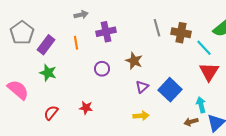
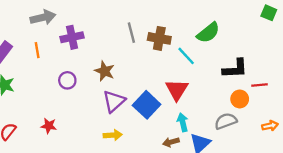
gray arrow: (81, 15) -> (43, 17), size x1.5
red triangle: (209, 72) -> (177, 90), moved
purple triangle: (142, 87) -> (114, 101), size x1.5

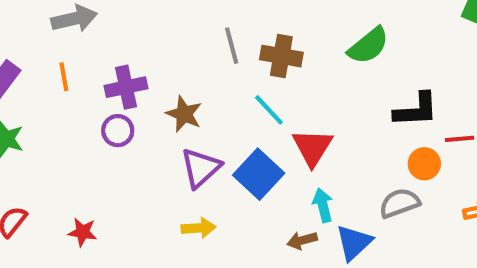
purple cross: (72, 37) -> (126, 87), moved
cyan line: (186, 56) -> (269, 110), moved
red star: (49, 126) -> (83, 232), moved

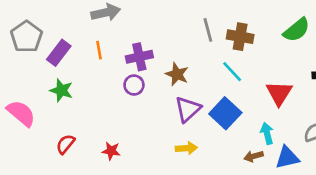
red triangle: (312, 147) -> (279, 93), moved
blue triangle: (354, 242) -> (287, 158), turned 30

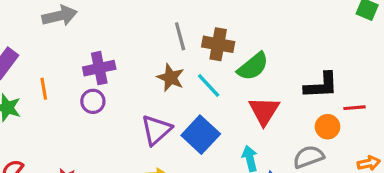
green semicircle: (297, 30) -> (253, 66), moved
orange line: (99, 50) -> (44, 89), moved
brown star: (177, 74) -> (171, 78), moved

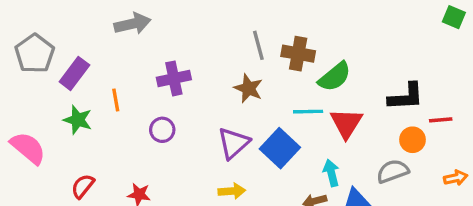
cyan line: (209, 86) -> (308, 112), moved, turned -48
purple circle: (93, 101) -> (162, 130), moved

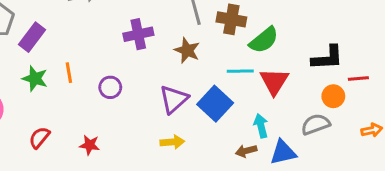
purple cross: (174, 78) -> (138, 34), moved
orange line: (116, 100) -> (69, 73), moved

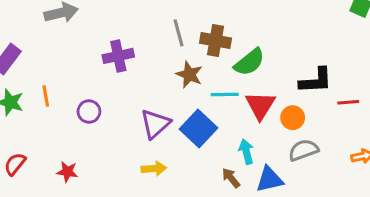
brown star: (187, 50) -> (189, 74), moved
orange circle: (333, 96) -> (293, 118), moved
brown arrow: (246, 151) -> (231, 178), turned 66

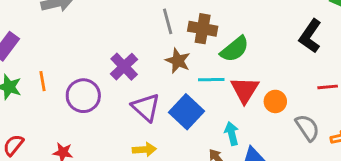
purple cross: (118, 56) -> (124, 67), moved, turned -32
black L-shape: (316, 81) -> (310, 36), moved, turned 128
purple circle: (89, 112) -> (83, 96), size x1.5
purple triangle: (155, 124) -> (146, 107), turned -36
gray semicircle: (303, 150) -> (307, 128), moved, turned 76

